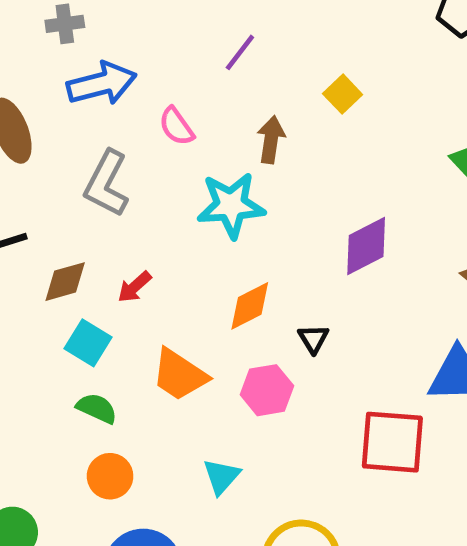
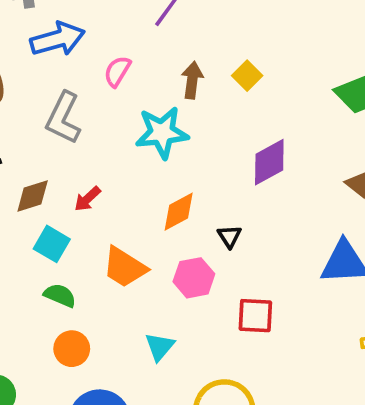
yellow square: (343, 94) -> (247, 76), moved
pink semicircle: (176, 126) -> (117, 71), turned 68
red square: (392, 442) -> (255, 316), moved, size x0.7

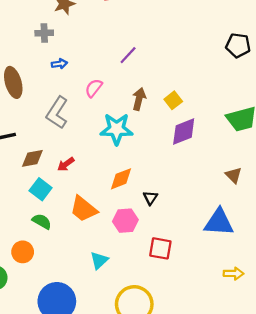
blue arrow: (58, 39) -> (59, 64), size x0.5
purple diamond: (269, 162) -> (184, 132), moved
orange circle: (72, 349) -> (23, 252), moved

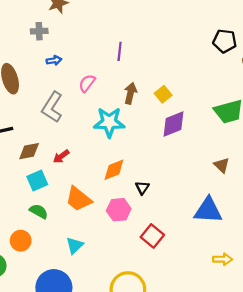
purple line: (128, 55) -> (120, 51), turned -36
cyan square: (41, 189) -> (37, 181), turned 30
red square: (160, 248) -> (152, 236), turned 30
cyan triangle: (99, 260) -> (75, 246), moved

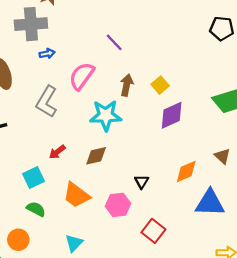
gray cross: (39, 31) -> (31, 24), size x1.8
purple line: (120, 51) -> (114, 42), turned -48
pink semicircle: (87, 83) -> (82, 76), size x1.5
brown diamond: (29, 151) -> (96, 156), moved
orange diamond: (114, 170) -> (186, 172), moved

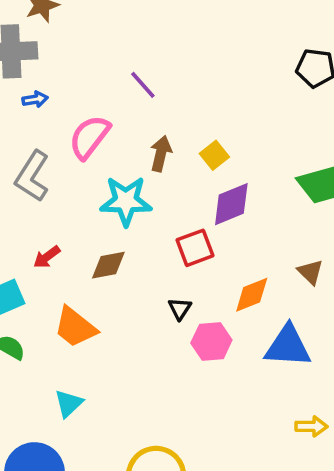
pink hexagon: (118, 205) -> (211, 341), moved
red square: (153, 231) -> (195, 248), moved, turned 30

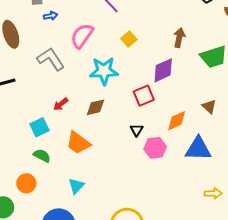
brown arrow: (161, 154) -> (179, 38), moved
yellow square: (214, 155) -> (129, 39), moved
gray L-shape: (32, 176) -> (51, 59), turned 116

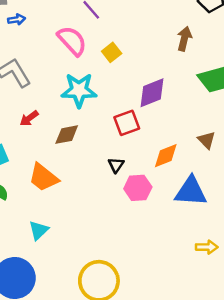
pink semicircle: (82, 36) -> (72, 41), moved, turned 100
brown arrow: (179, 38) -> (184, 39), moved
red arrow: (61, 104) -> (29, 118), moved

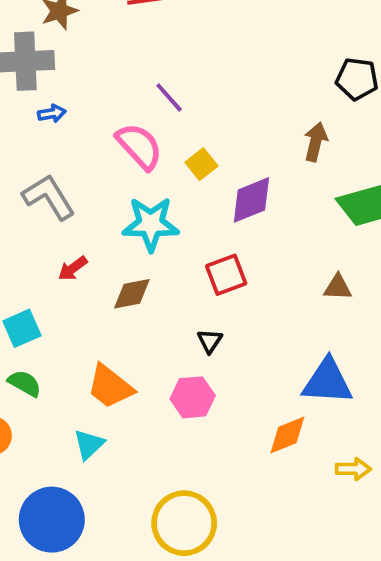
purple diamond: (152, 93) -> (251, 200), moved
brown triangle: (207, 140) -> (338, 287), moved, turned -42
orange diamond: (166, 156) -> (287, 435), moved
orange trapezoid: (43, 177) -> (110, 387), moved
pink hexagon: (138, 188) -> (193, 397), moved

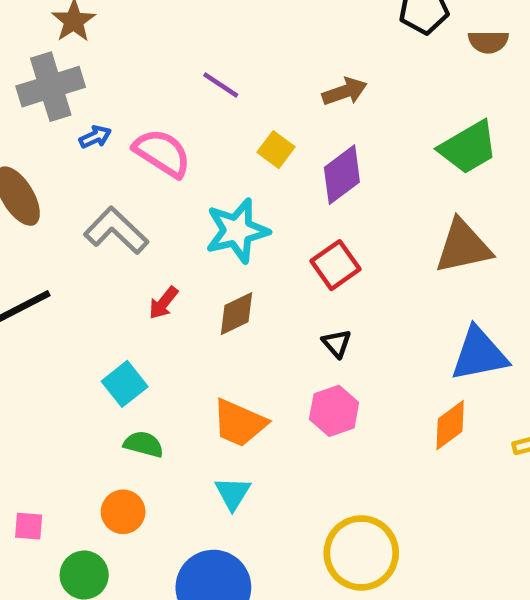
brown arrow: (316, 142) -> (345, 92), moved, turned 72
pink semicircle: (139, 146) -> (162, 153), moved
brown triangle: (338, 287) -> (463, 247), size x1.8

